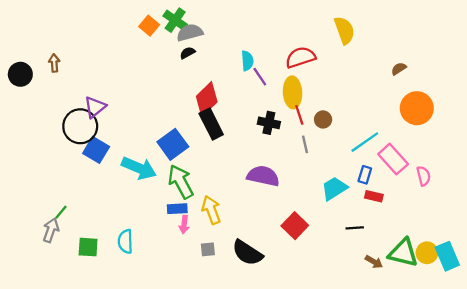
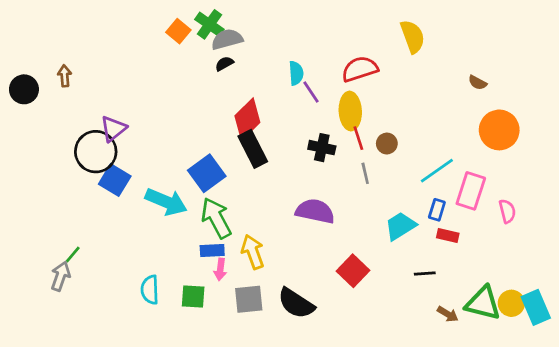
brown semicircle: (399, 69) -> (478, 83), turned -119
pink rectangle: (393, 159) -> (471, 191), turned 60
green square: (88, 247) -> (193, 297), moved
gray square: (208, 249) -> (249, 299), size x1.6

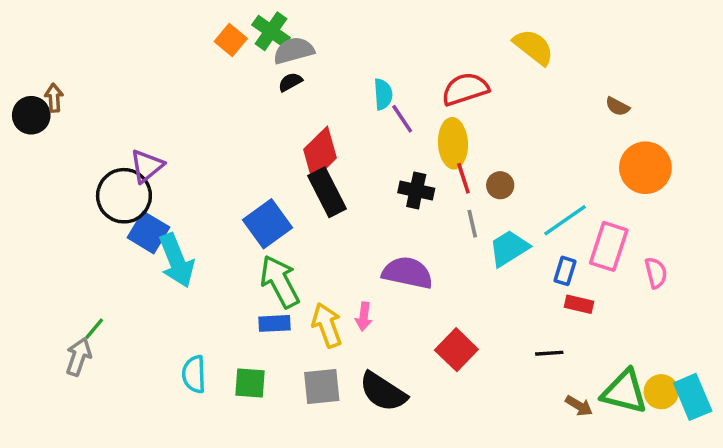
yellow semicircle: (413, 37) -> (533, 47), turned -32
brown arrow: (65, 76) -> (54, 98), moved
cyan arrow: (166, 202) -> (176, 260), moved, turned 45
cyan trapezoid: (400, 226) -> (509, 248), moved
pink arrow: (220, 269) -> (364, 316), moved

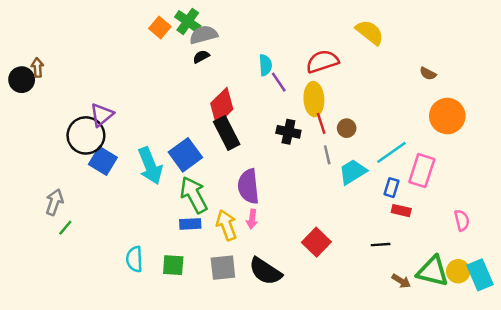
cyan arrow: (176, 260) -> (150, 166), moved
purple semicircle: (407, 273) -> (248, 186), moved, turned -108
pink semicircle: (656, 273) -> (462, 220), moved
gray arrow: (78, 357) -> (54, 202), moved

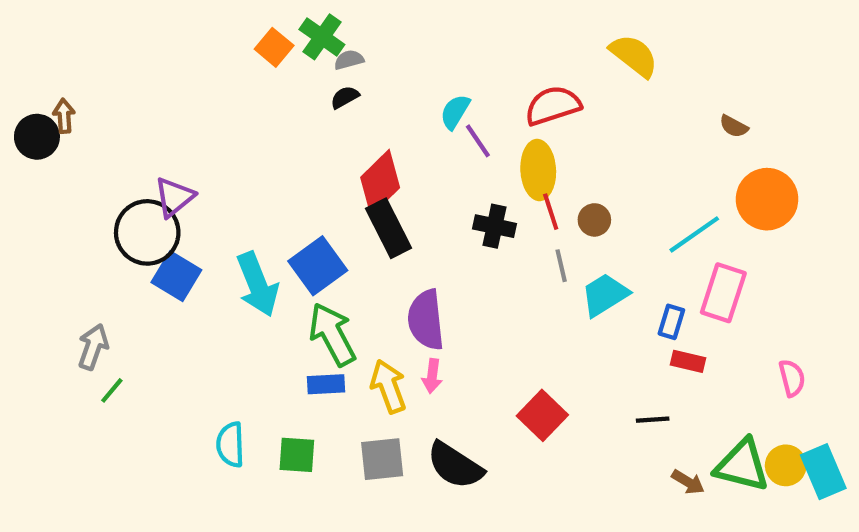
gray semicircle: (204, 35) -> (349, 60), size x0.6
cyan semicircle: (265, 65) -> (455, 112), turned -145
cyan line: (391, 152) -> (694, 234), moved

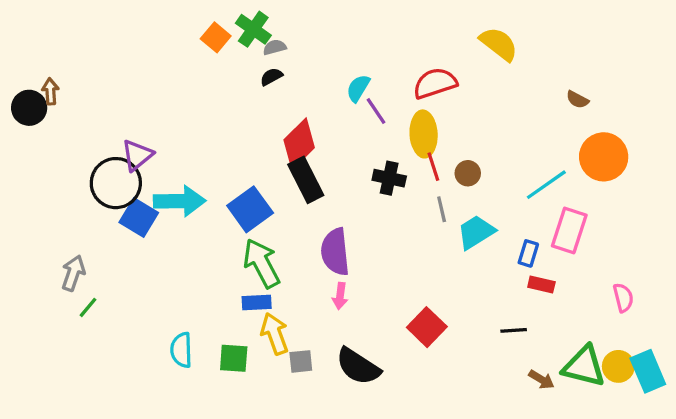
cyan arrow: (257, 284) -> (180, 201), moved, turned -69
yellow arrow: (388, 386) -> (275, 334), moved
gray square: (382, 459) -> (301, 361), size x0.7

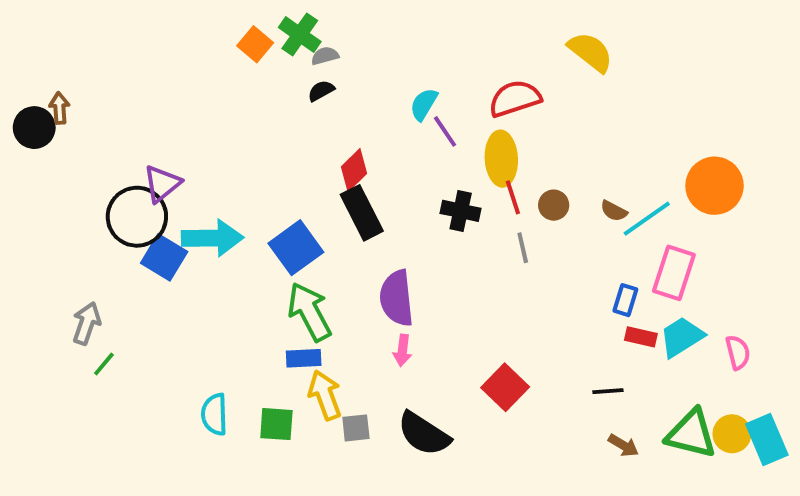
brown semicircle: (577, 100) -> (614, 211), moved
red diamond: (299, 144) -> (354, 170), size x0.7
cyan trapezoid: (476, 232) -> (682, 337), moved
brown arrow: (541, 379) -> (623, 445), moved

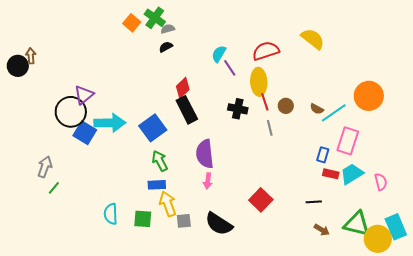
yellow semicircle: (590, 52) -> (313, 39), moved
green arrow: (309, 312) -> (160, 161), size x0.7
yellow circle: (732, 434) -> (378, 239), moved, size x1.4

